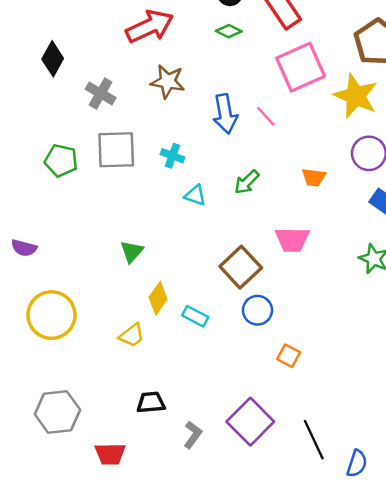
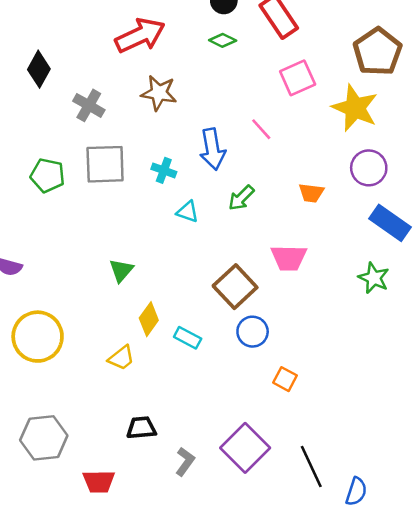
pink square: (301, 67) -> (298, 78), size x0.7
blue arrow: (225, 114) -> (213, 149), moved

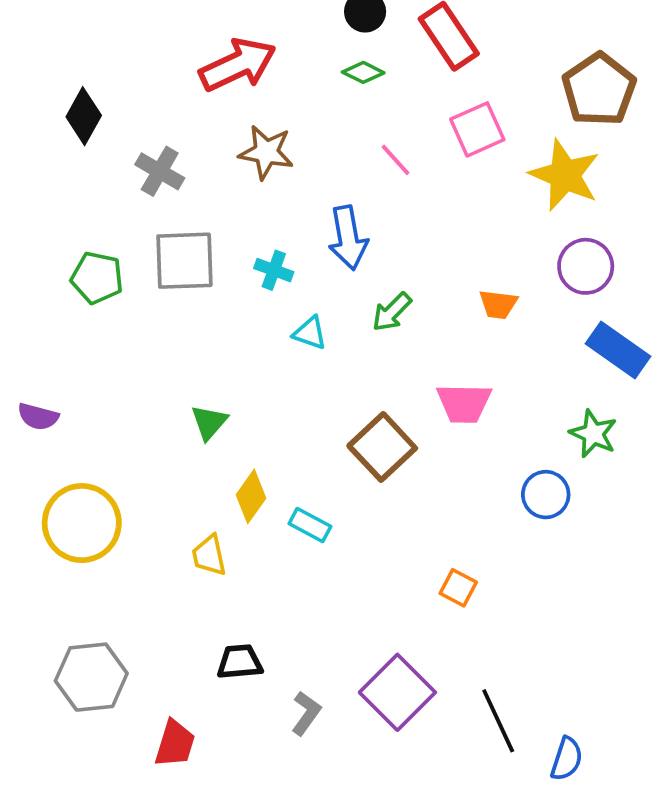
pink line: (261, 129) -> (396, 160), moved
blue circle: (253, 332) -> (546, 495), moved
yellow trapezoid: (121, 358) -> (209, 555), turned 116
red trapezoid: (99, 482) -> (175, 744), turned -72

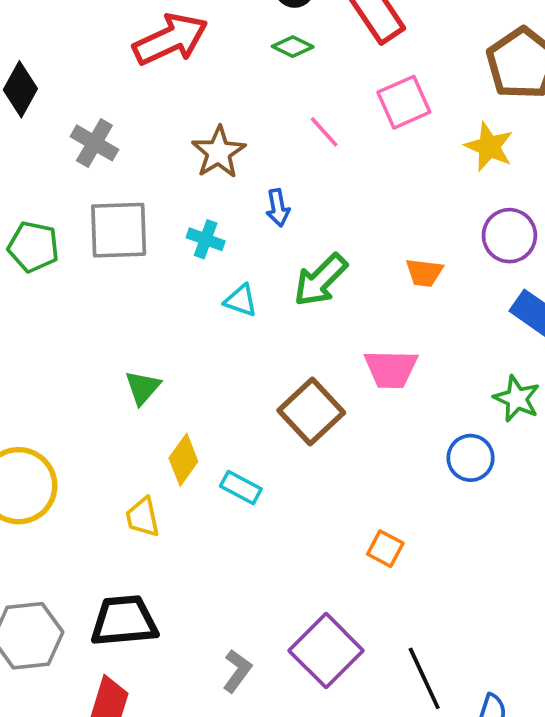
brown star: (266, 152) -> (219, 152), moved, turned 30
yellow star: (565, 175) -> (489, 147), size x0.7
blue arrow: (348, 238) -> (278, 208), size x0.6
green arrow: (392, 312) -> (320, 280), size x1.4
black trapezoid: (240, 662) -> (124, 621), moved, size x1.5

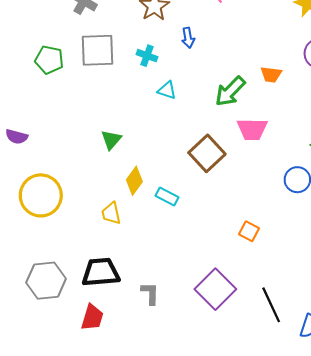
green arrow: (320, 280) -> (230, 91), moved
gray L-shape: (237, 671) -> (150, 293), moved, turned -35

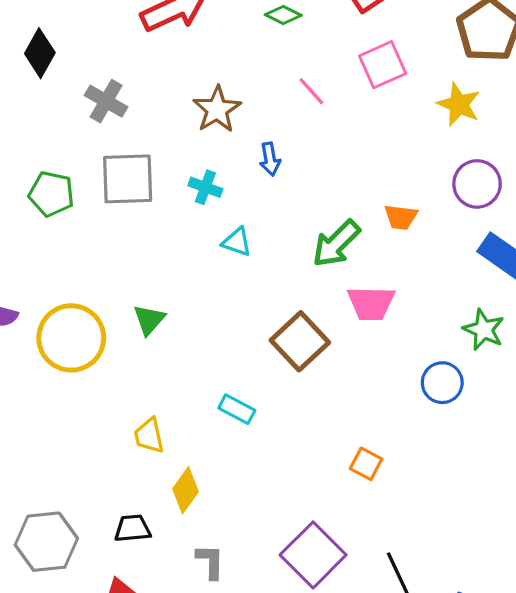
yellow diamond: (134, 181) -> (186, 490), moved
yellow circle: (41, 195) -> (71, 338), moved
black trapezoid: (101, 272) -> (133, 528), size x0.6

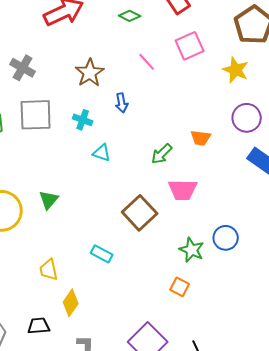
green arrow: (336, 244) -> (162, 154), size x0.7
green star: (484, 330) -> (192, 250), moved

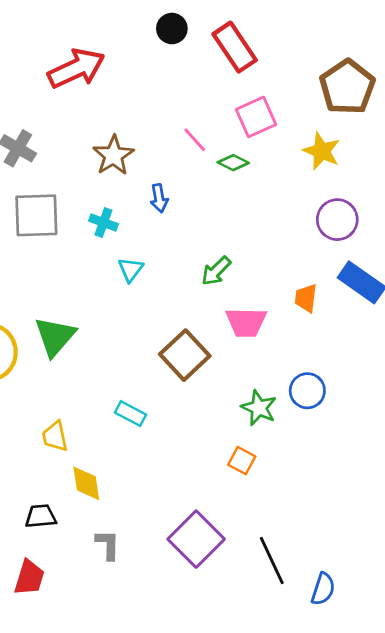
green diamond: (130, 16) -> (233, 163), moved
orange trapezoid: (201, 138) -> (306, 298), moved, turned 90
cyan triangle: (102, 153) -> (131, 270), turned 48
green triangle: (49, 200) -> (55, 337), size x1.5
yellow diamond: (71, 303) -> (86, 483), turned -44

